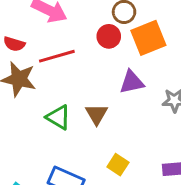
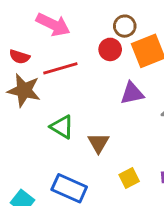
brown triangle: (97, 114) -> (98, 143), moved
yellow square: (118, 165) -> (129, 178), moved, turned 30

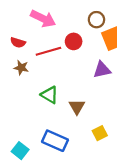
red circle: (110, 49) -> (74, 41), moved
brown star: (24, 90) -> (21, 68), size x0.6

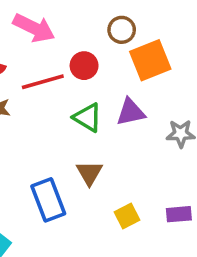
green triangle: (50, 95) -> (88, 118), moved
blue rectangle: (55, 141) -> (48, 200), moved, turned 45

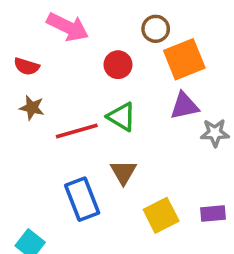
red line: (43, 82) -> (77, 131), moved
purple triangle: (131, 112) -> (184, 106), moved
yellow square: (127, 216) -> (161, 215), size x1.4

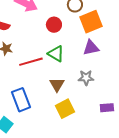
gray star: (215, 133) -> (86, 78), moved
blue rectangle: (82, 199) -> (21, 100), moved
yellow square: (161, 215) -> (65, 109), moved

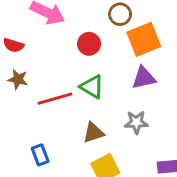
brown triangle: (57, 85) -> (93, 133), turned 42
blue rectangle: (21, 100) -> (40, 155), size x0.6

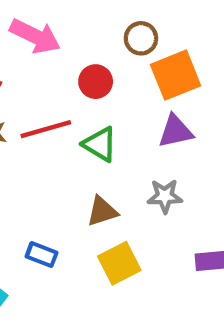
red line: (55, 99) -> (46, 129), moved
blue rectangle: (40, 155) -> (42, 255), moved, turned -48

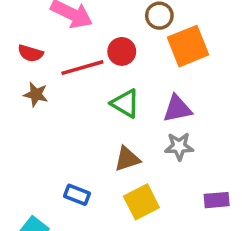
red line: (46, 129) -> (82, 68), moved
purple triangle: (176, 131) -> (177, 109), moved

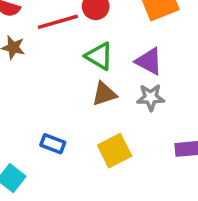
purple triangle: (177, 109) -> (149, 61), turned 40
brown triangle: (127, 159) -> (104, 94), moved

